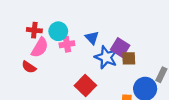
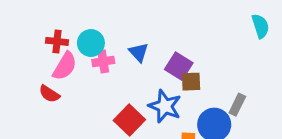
blue star: (106, 57) -> (165, 106), moved

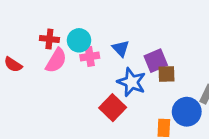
purple square: (179, 66) -> (156, 61), turned 35
red semicircle: (49, 94) -> (13, 65), moved
blue star: (165, 106) -> (132, 82), moved

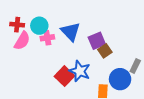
blue triangle: (121, 48) -> (71, 32), size x1.5
brown square: (167, 74) -> (105, 51), turned -32
blue star: (132, 82) -> (80, 71), moved

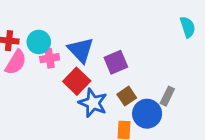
brown square: (105, 51) -> (127, 96), moved
red square: (65, 76) -> (77, 81), moved

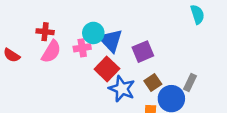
cyan semicircle: (188, 27) -> (197, 14), moved
cyan circle: (39, 42) -> (93, 33), moved

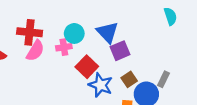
red cross: (45, 32) -> (30, 32), size x1.5
blue triangle: (111, 40) -> (107, 32), moved

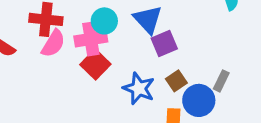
pink cross: (64, 47) -> (91, 39), size x1.5
red square: (87, 67) -> (95, 64), moved

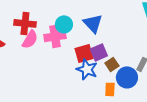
purple square: (164, 43) -> (99, 52), moved
red square: (95, 64) -> (84, 53), moved, turned 30

